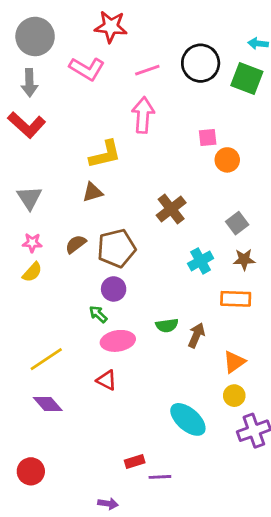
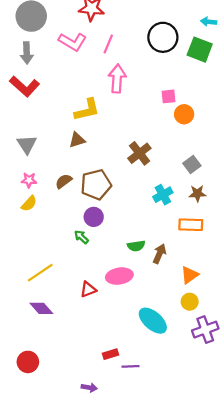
pink line: (147, 70) -> (108, 44), moved, turned -48
pink ellipse: (118, 341) -> (119, 276), moved
red triangle: (107, 380) -> (88, 289), turned -48

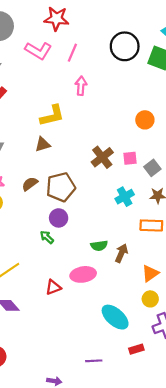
pink arrow: (117, 79) -> (81, 86), size x0.7
pink square: (168, 96) -> (130, 158), moved
red rectangle: (110, 354) -> (136, 349), moved

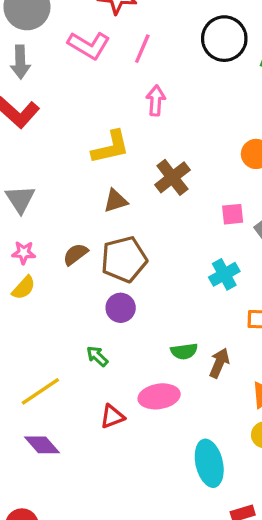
brown triangle: (43, 144) -> (116, 201), moved
brown cross: (102, 157) -> (172, 177), moved
green arrow: (47, 237) -> (97, 356), moved
cyan ellipse: (115, 317) -> (209, 463), turned 36

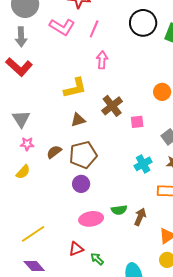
pink square: (233, 214) -> (137, 122), moved
pink star: (24, 253) -> (27, 144), moved
green arrow: (97, 356) -> (97, 259), moved
pink ellipse: (159, 396) -> (91, 219), moved

